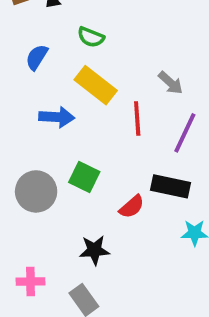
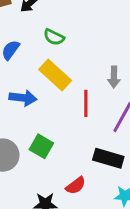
gray arrow: (171, 83) -> (114, 77), turned 45
red semicircle: (132, 207) -> (76, 186), moved

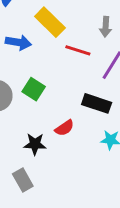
red line: (86, 103) -> (78, 50), turned -75

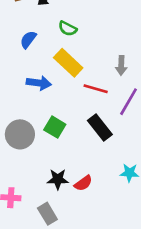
black rectangle: (97, 103) -> (100, 127), moved, turned 35
red semicircle: (64, 128) -> (83, 183), moved

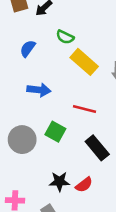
yellow rectangle: (68, 63) -> (84, 62), moved
red line: (96, 89) -> (84, 109), moved
black rectangle: (100, 127) -> (97, 148), moved

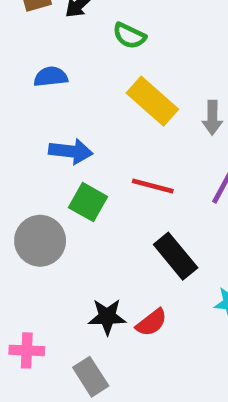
green semicircle: (65, 37) -> (129, 36), moved
blue semicircle: (28, 49) -> (51, 77), turned 48
green square: (55, 132) -> (88, 202), moved

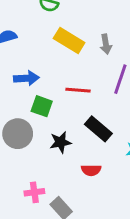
black star: (107, 317) -> (60, 142), moved
red semicircle: (151, 323) -> (91, 170), turned 48
pink cross: (27, 350) -> (34, 192), moved

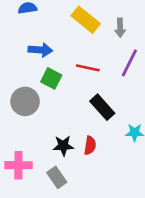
black star: (60, 142) -> (63, 146), moved
red semicircle: (91, 170) -> (90, 145), turned -90
pink cross: (34, 192) -> (18, 165), moved, size x1.4

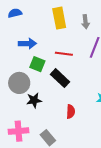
yellow rectangle: (86, 20) -> (59, 18), turned 45
black rectangle: (102, 107) -> (60, 78), moved
black star: (63, 146) -> (34, 100), moved

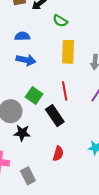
blue arrow: (27, 44) -> (26, 60), moved
red line: (64, 54) -> (65, 91), turned 60

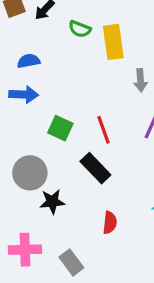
yellow rectangle: (68, 52) -> (113, 42), moved
blue arrow: (26, 60) -> (24, 94), moved
green square: (34, 95) -> (60, 128), moved

